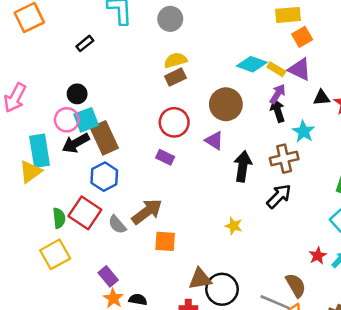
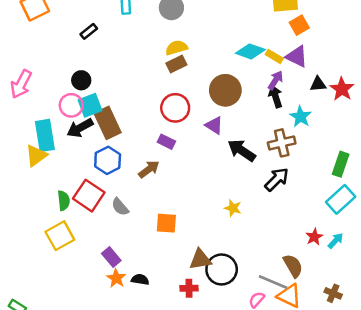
black arrow: (243, 166) -> (242, 150), turned -64
brown arrow: (147, 212) -> (149, 169), moved, size x0.7

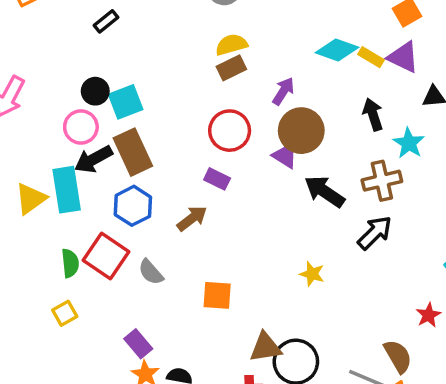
purple arrow: (275, 80) -> (283, 91), moved
brown circle: (225, 90) -> (301, 131), moved
cyan square: (90, 105) -> (126, 102), moved
cyan rectangle: (45, 135) -> (67, 190), moved
yellow square: (60, 236) -> (65, 313), size x0.6

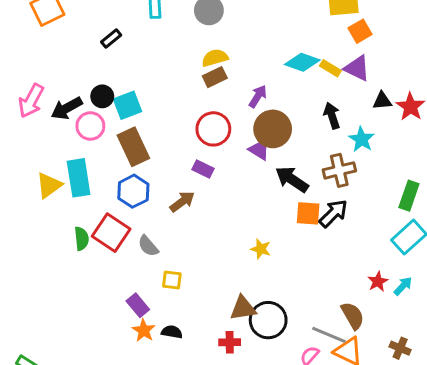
black arrow: (93, 159) -> (67, 108), moved
yellow star: (312, 274) -> (261, 249), moved
orange square: (217, 295) -> (308, 213), moved
yellow square: (65, 313) -> (172, 280), moved, turned 36

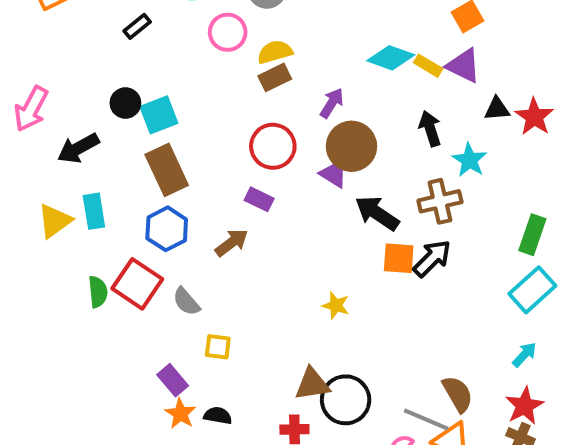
black arrow: (67, 108) -> (78, 148), moved
pink circle: (90, 126) -> (228, 32), moved
cyan rectangle: (79, 178) -> (94, 211), size x0.7
red star: (378, 282) -> (524, 406), moved, size x1.4

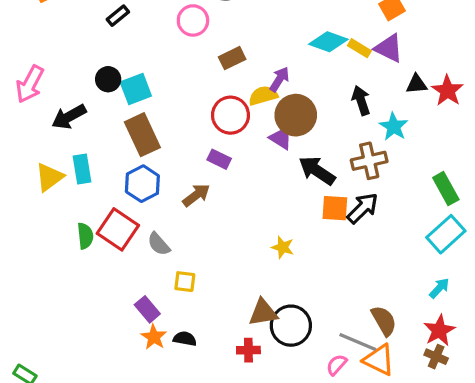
yellow semicircle: (275, 52) -> (263, 96), moved
green rectangle: (532, 235) -> (446, 189), turned -48

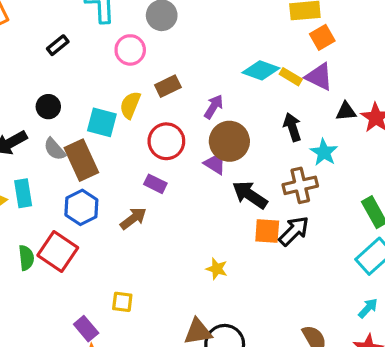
cyan square: (136, 89) -> (102, 122), moved, turned 36
yellow semicircle: (263, 96) -> (130, 105), moved, turned -52
gray semicircle: (159, 244) -> (55, 149), moved

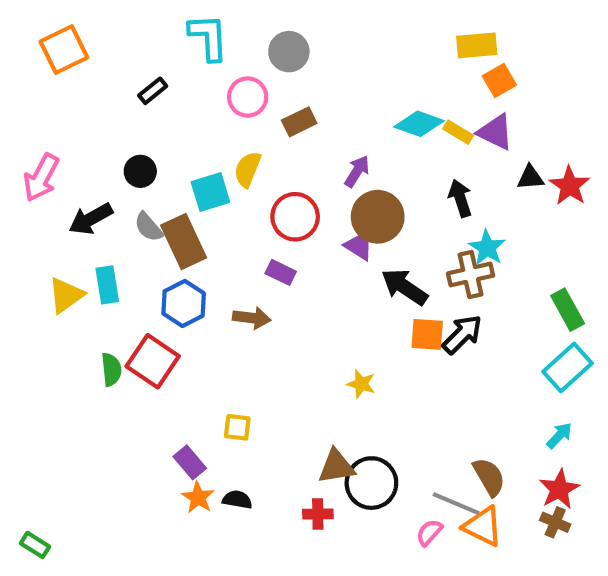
brown rectangle: (168, 86) -> (299, 122), moved
cyan square: (102, 122) -> (210, 192), turned -32
cyan star: (324, 152) -> (487, 248), moved
brown arrow: (133, 218) -> (252, 318), turned 44

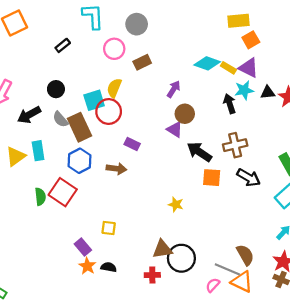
red circle: (295, 217) -> (109, 111), moved
brown circle: (378, 217) -> (185, 114), size x0.7
cyan star: (487, 248) -> (244, 90), moved, turned 30
black arrow: (462, 334) -> (249, 178), moved, turned 75

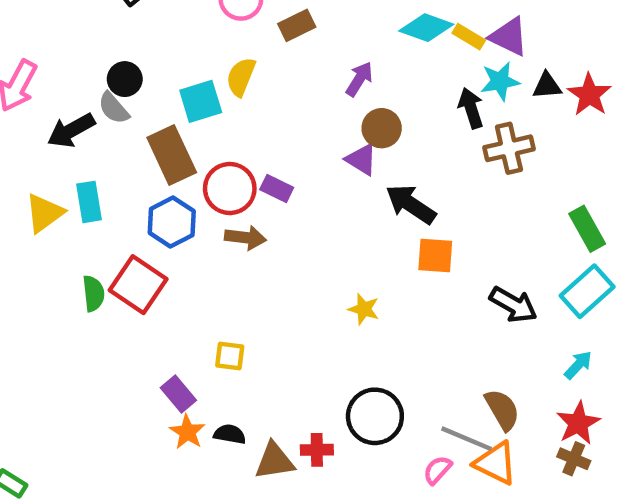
red circle: (109, 111) -> (230, 188), moved
gray semicircle: (60, 119) -> (114, 108), moved
brown cross: (235, 145) -> (509, 148), moved
black arrow: (249, 178) -> (513, 305), moved
brown triangle: (162, 249) -> (274, 461), moved

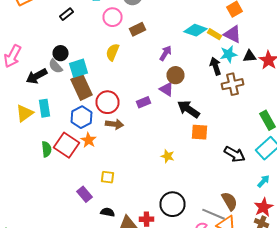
cyan square: (201, 101) -> (78, 68), moved
purple rectangle: (277, 188) -> (144, 102), moved, turned -48
orange star: (187, 432) -> (88, 140), moved

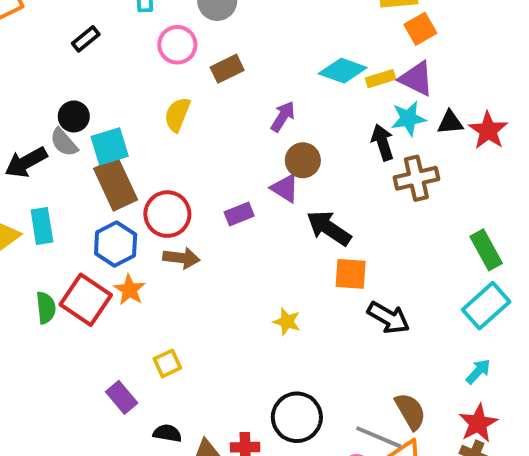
yellow rectangle: (214, 34) -> (381, 79), turned -48
black arrow: (234, 154) -> (389, 318), moved
yellow square: (108, 177) -> (167, 363), turned -32

